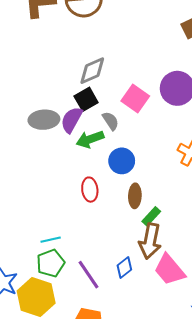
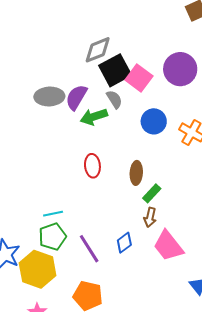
black square: (86, 99) -> (115, 70), moved, size x1.4
blue circle: (122, 161) -> (154, 121), moved
brown arrow: (150, 241) -> (150, 217), size x0.6

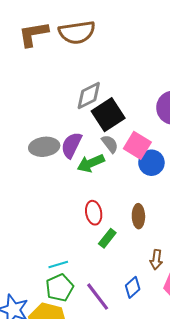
pink square: (139, 78) -> (137, 145), moved
green rectangle: (152, 193) -> (107, 238), moved

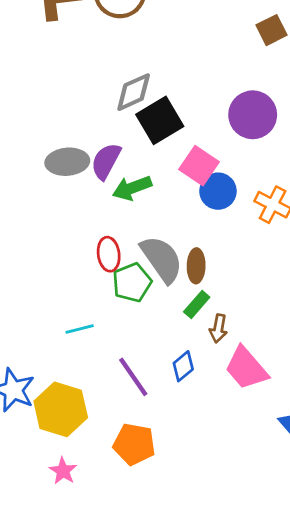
gray semicircle: (110, 144) -> (162, 259), moved, size x1.8
red ellipse: (94, 213) -> (109, 254), moved
green rectangle: (107, 238) -> (197, 304), moved
green pentagon: (60, 288) -> (132, 282), moved

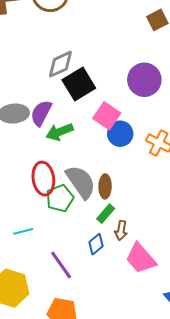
red ellipse: (109, 254) -> (43, 179), size x1.4
blue diamond: (183, 366) -> (96, 244), moved

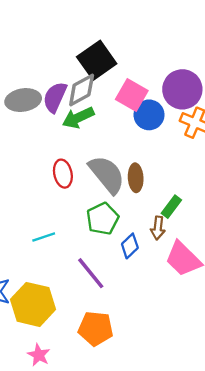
gray diamond: (60, 64) -> (82, 90), moved
purple circle: (144, 80) -> (182, 89), moved
red ellipse: (43, 179) -> (63, 174), size x0.7
green pentagon: (60, 198) -> (103, 219), moved
green rectangle: (106, 214) -> (171, 207), moved

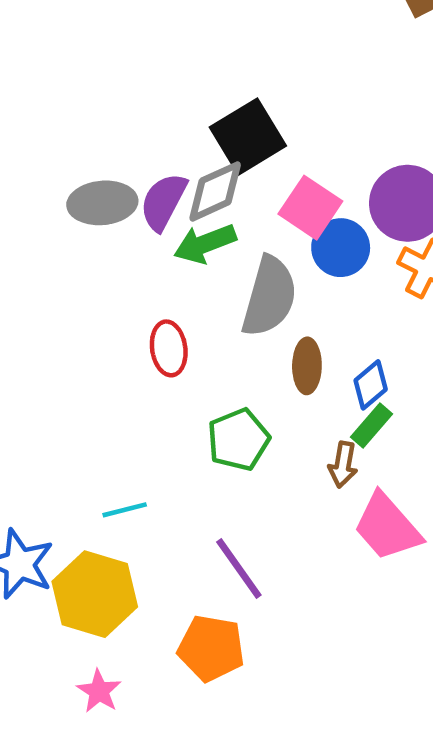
gray semicircle: (107, 174) -> (269, 297), moved, turned 51
cyan line: (44, 237) -> (125, 510), moved
blue diamond: (130, 246) -> (371, 385), moved
purple line: (91, 273) -> (239, 568), moved

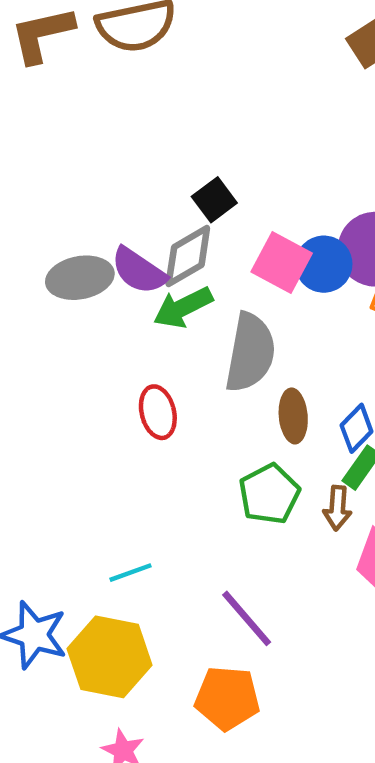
black square: (248, 137) -> (214, 200), size x0.6
purple semicircle: (163, 202) -> (139, 271), turned -78
blue circle: (341, 248) -> (324, 264), moved
green pentagon: (238, 440) -> (269, 494), moved

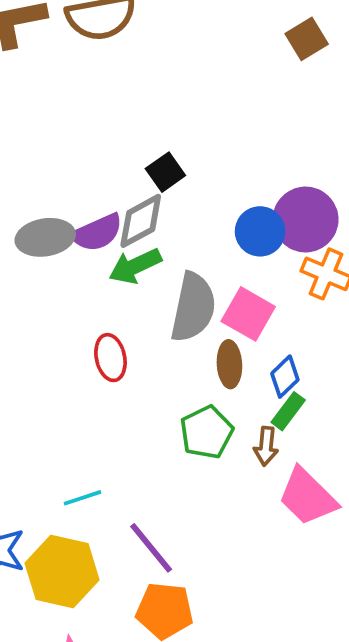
pink square: (282, 263) -> (248, 314), moved
purple semicircle: (139, 271) -> (97, 233), turned -60
purple line: (247, 618) -> (151, 548), moved

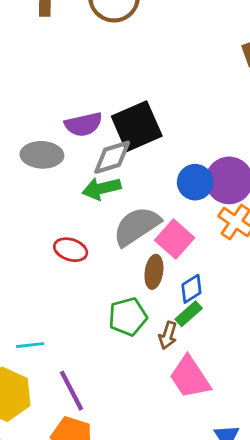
black square: (165, 172) -> (137, 126), size x1.8
purple semicircle: (97, 233) -> (83, 124), moved
gray semicircle: (193, 307) -> (137, 226), turned -147
red ellipse: (110, 358) -> (71, 250), turned -72

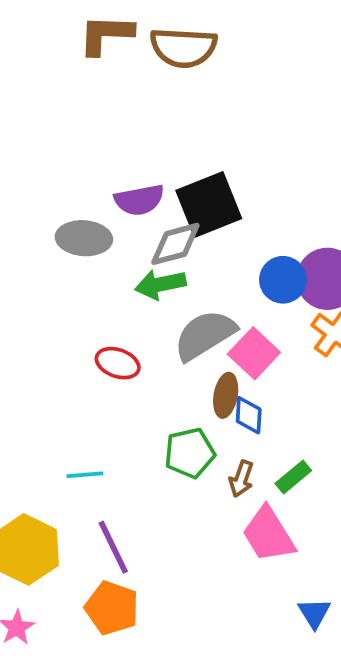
blue diamond: (191, 289) -> (249, 415), moved, turned -56
green rectangle: (189, 314) -> (293, 477), moved
cyan line: (30, 345) -> (85, 475), moved

